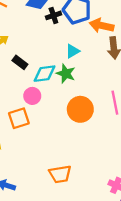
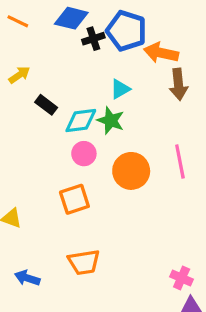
pink circle: (32, 96) -> (84, 154), moved
orange square: (19, 118) -> (74, 199), moved
orange trapezoid: (60, 174) -> (84, 262), moved

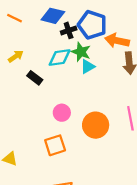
cyan diamond: (81, 121) -> (60, 58), moved
green star: (111, 121) -> (81, 52), moved

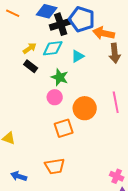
black cross: (69, 30) -> (61, 24), size x1.5
green star: (81, 52) -> (60, 77), moved
yellow arrow: (16, 56) -> (30, 48), moved
orange square: (55, 145) -> (64, 128), moved

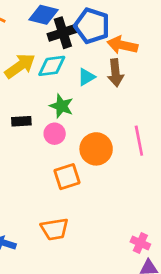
yellow arrow: (30, 48) -> (20, 66), size x1.6
brown arrow: (115, 53) -> (115, 73), moved
black rectangle: (31, 66) -> (21, 121), moved, turned -40

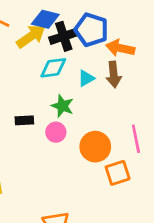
yellow arrow: (20, 66) -> (31, 36), moved
orange square: (67, 177) -> (118, 173), moved

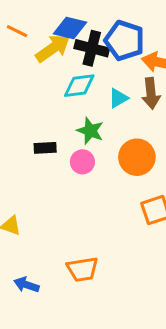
black cross: (64, 36) -> (92, 48), turned 32
orange circle: (95, 147) -> (137, 157), moved

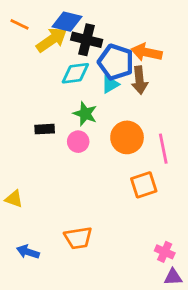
blue pentagon: (124, 40) -> (116, 62), moved

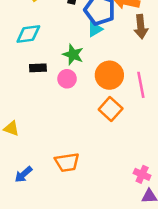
cyan diamond: (75, 73) -> (28, 34), moved
brown arrow: (140, 80) -> (141, 27), moved
orange square: (144, 185) -> (111, 109), moved, turned -30
blue arrow: (28, 252) -> (23, 174), turned -60

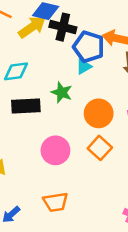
black rectangle: (38, 68) -> (26, 106), size x1.6
pink circle: (67, 79) -> (55, 150), moved, size x1.5

